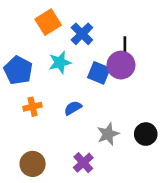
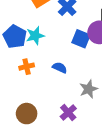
cyan star: (60, 62) -> (35, 36), moved
blue semicircle: (73, 108) -> (60, 68), turned 56

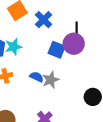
gray star: (89, 89) -> (51, 80), moved

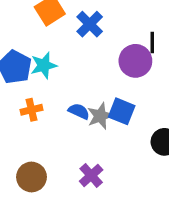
black line: (77, 29) -> (152, 43), moved
blue square: (57, 50) -> (122, 111), moved

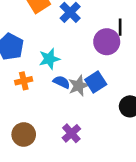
cyan star: (44, 65) -> (49, 59), moved
blue square: (122, 111) -> (96, 82), turned 35

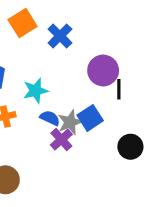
black line: (120, 27) -> (119, 89), moved
purple cross: (71, 133) -> (61, 140), moved

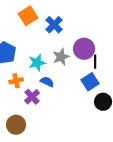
blue square: (90, 118) -> (90, 82), moved
gray star: (70, 122) -> (61, 57), moved
purple cross: (61, 140) -> (32, 97), moved

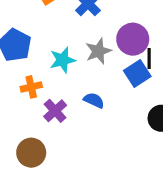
blue semicircle: (47, 82) -> (94, 100), moved
blue square: (90, 82) -> (137, 73), moved

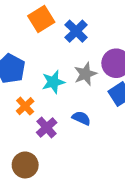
orange cross: (31, 87) -> (25, 106), turned -30

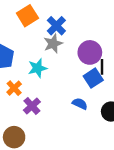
gray star: (85, 74) -> (53, 44), moved
blue semicircle: (81, 118) -> (80, 104), moved

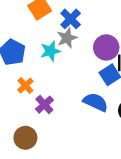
cyan star: (37, 68) -> (50, 51), moved
blue semicircle: (80, 104) -> (96, 102), size x1.5

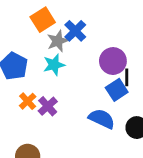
gray star: (67, 38) -> (58, 41), moved
purple cross: (44, 105) -> (48, 106), moved

